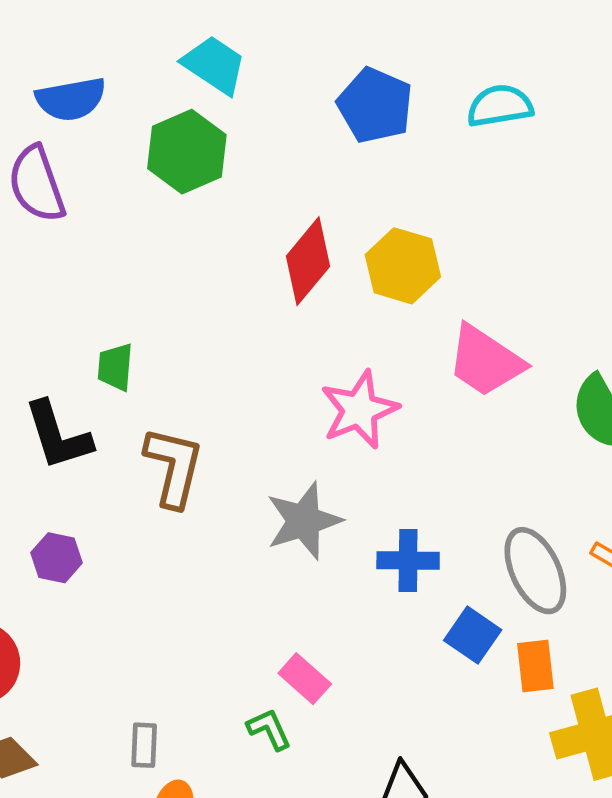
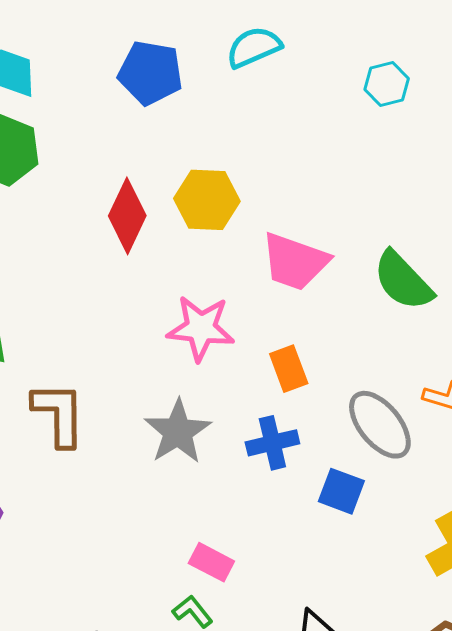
pink star: (359, 410) -> (201, 328), turned -30
orange rectangle: (535, 666) -> (289, 369), moved

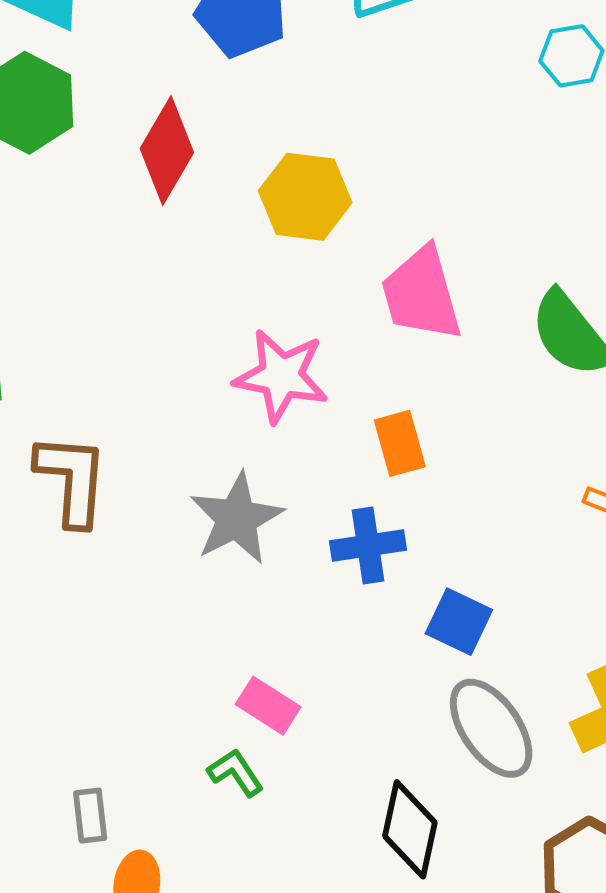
red diamond: (127, 216) -> (167, 150), moved
pink trapezoid: (295, 262) -> (421, 294), turned 50
gray ellipse: (380, 425) -> (491, 728), moved

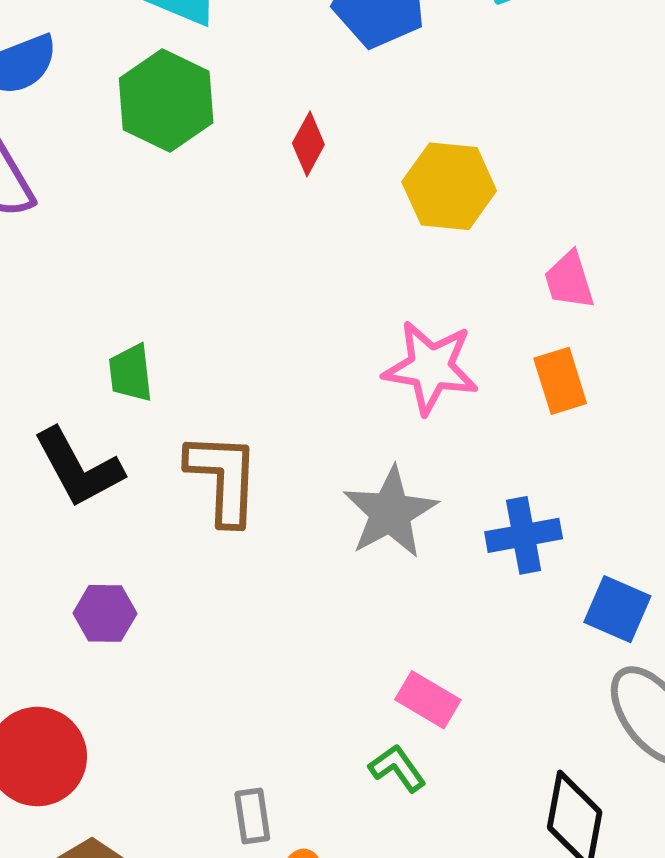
red diamond: (167, 150) -> (308, 144), size x0.6
pink trapezoid: (421, 294) -> (569, 280), size x0.6
orange rectangle: (400, 443) -> (560, 381), moved

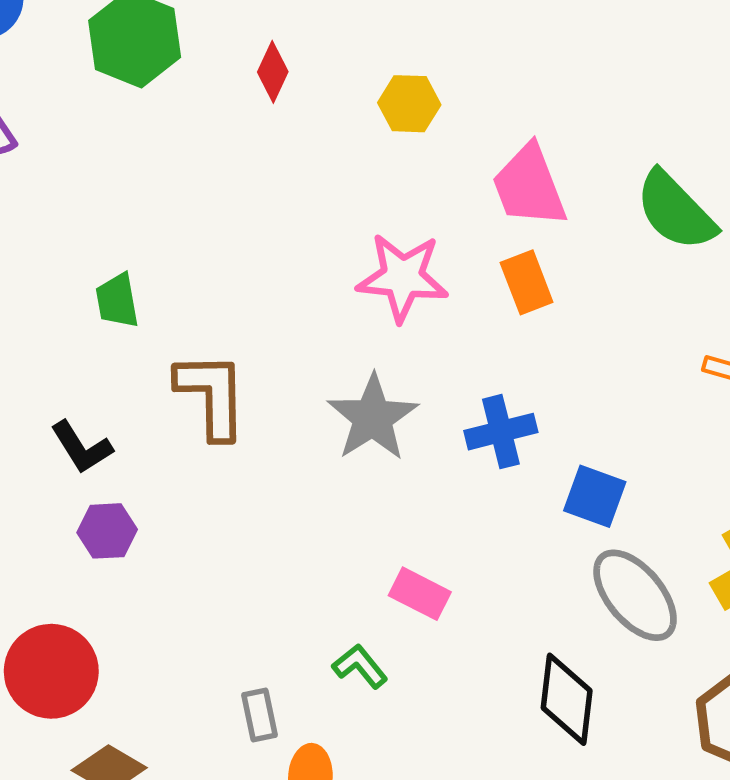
yellow hexagon: (449, 186) -> (409, 104), size x0.7
pink trapezoid: (569, 280) -> (529, 186), size x1.5
black L-shape: (78, 468) -> (82, 447), moved, size x0.7
green L-shape: (397, 768) -> (360, 666), moved

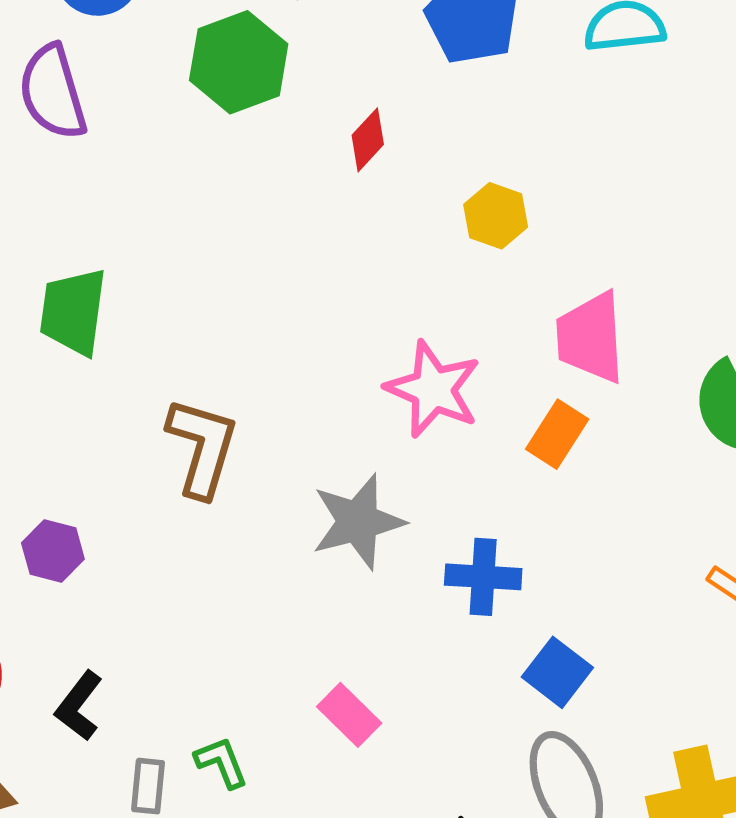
orange rectangle: (527, 282) -> (557, 434), turned 36
green trapezoid: (117, 301) -> (73, 312), moved, size x1.5
black L-shape: (82, 447) -> (79, 706), moved, turned 52
green L-shape: (360, 666) -> (221, 762), moved

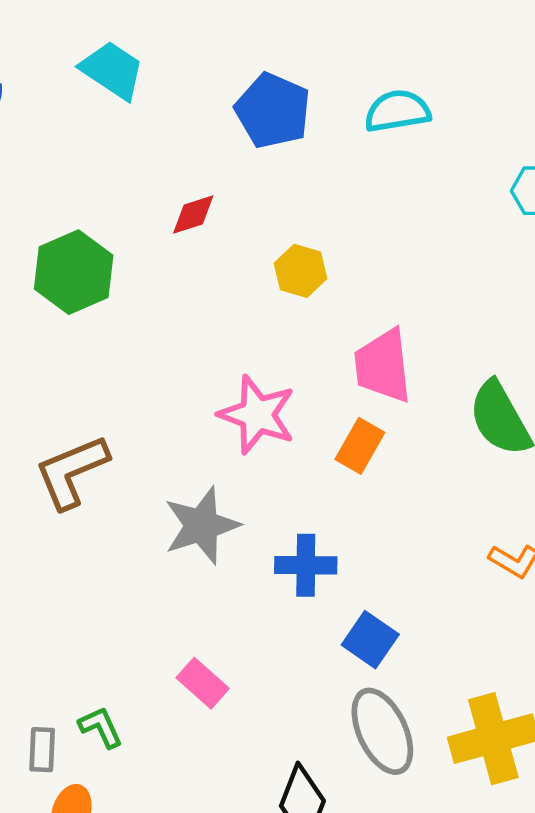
green hexagon: (239, 62) -> (74, 272), moved
red diamond: (368, 140) -> (193, 214), turned 33
brown L-shape: (202, 447) -> (72, 472), turned -126

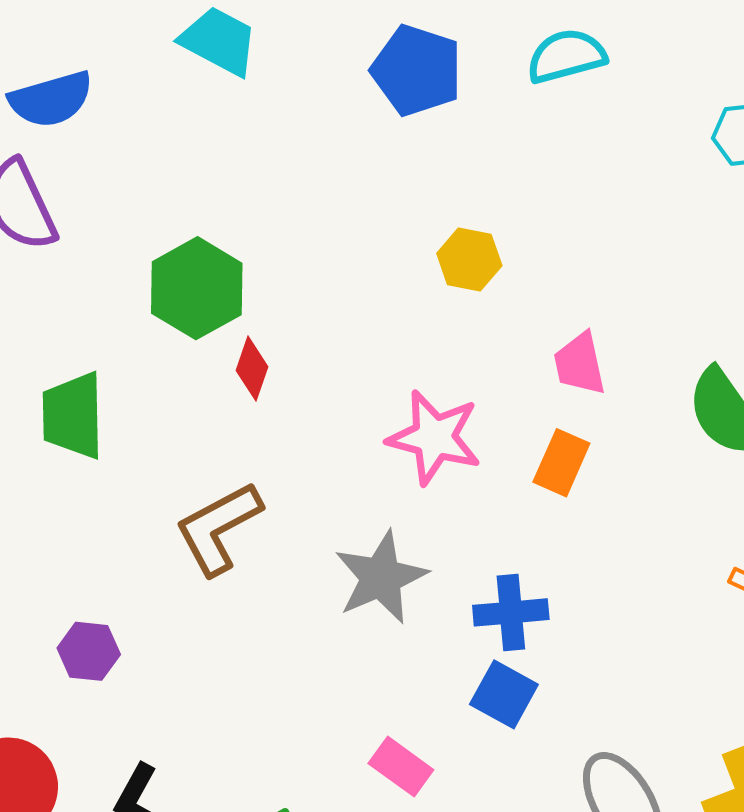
red diamond: (193, 214) -> (252, 369), moved, turned -48
pink trapezoid: (383, 366) -> (580, 364), size x0.7
blue square: (370, 640) -> (504, 694), moved

